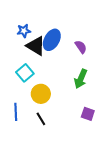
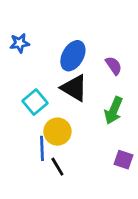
blue star: (24, 31) -> (20, 43), moved
black triangle: (36, 46) -> (74, 88), moved
blue line: (16, 112) -> (42, 148), moved

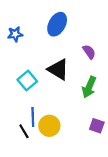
blue ellipse: (73, 56) -> (57, 24), moved
yellow circle: (57, 132) -> (49, 126), moved
black line: (57, 167) -> (24, 131), moved

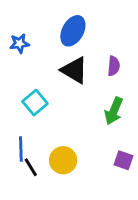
purple semicircle: (89, 52) -> (114, 66), turned 40
black triangle: (58, 69) -> (74, 70), moved
blue line: (33, 117) -> (21, 149), moved

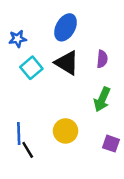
cyan square: (35, 103) -> (31, 68), moved
yellow circle: (63, 160) -> (66, 131), moved

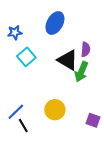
black triangle: (67, 63) -> (68, 60), moved
green arrow: (102, 99) -> (81, 72), moved
blue line: (19, 133) -> (16, 112), turned 48

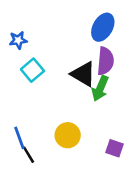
blue ellipse: (55, 23) -> (103, 27), moved
purple semicircle: (86, 49) -> (105, 61), size x1.5
blue line: (16, 112) -> (19, 138), turned -66

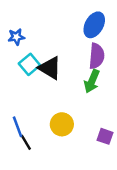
black triangle: (83, 74) -> (50, 68), moved

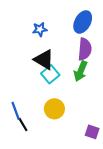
blue star: (16, 37) -> (40, 29), moved
cyan square: (29, 64) -> (50, 74), moved
purple square: (105, 136) -> (92, 132), moved

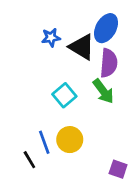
black triangle: (44, 60) -> (82, 47), moved
green arrow: (81, 71) -> (103, 91), turned -60
blue line: (16, 111) -> (44, 142), moved

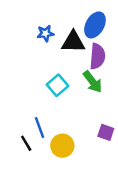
black triangle: (82, 47) -> (73, 42), turned -30
yellow circle: (70, 140) -> (62, 146), moved
purple square: (118, 169) -> (106, 132), moved

